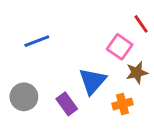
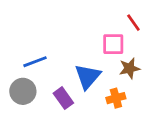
blue line: (37, 41) -> (35, 62), moved
pink square: (120, 47) -> (113, 44), turned -35

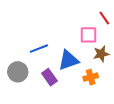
blue line: (35, 62) -> (39, 49), moved
blue triangle: (88, 76) -> (68, 60), turned 30

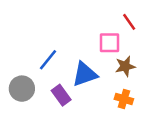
blue line: (39, 49) -> (48, 60), turned -30
orange cross: (91, 77) -> (124, 99), moved, turned 32

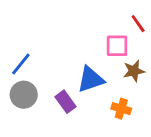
blue line: (48, 60) -> (21, 64), moved
orange cross: (124, 99) -> (121, 109), moved

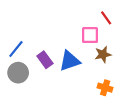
purple rectangle: (66, 102) -> (45, 60), moved
orange cross: (121, 109) -> (105, 88), moved

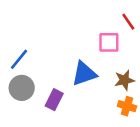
brown star: (103, 54) -> (124, 80), moved
purple rectangle: (45, 60) -> (54, 100), moved, turned 63

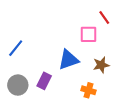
gray circle: (22, 88) -> (18, 85), moved
orange cross: (127, 106) -> (88, 90), moved

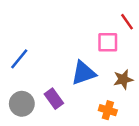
purple rectangle: (44, 81) -> (54, 99), turned -63

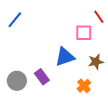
blue line: (19, 59) -> (15, 20), moved
orange cross: (108, 110) -> (84, 86), turned 32

